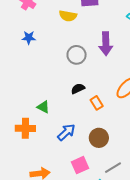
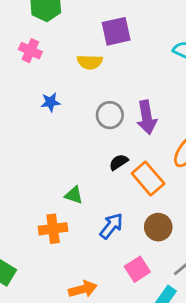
blue star: (29, 38) -> (50, 102), moved
purple arrow: (106, 44) -> (147, 117), moved
orange rectangle: (97, 103) -> (148, 179), size x1.6

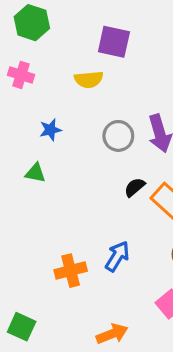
purple square: (116, 31) -> (114, 42), turned 32
green triangle: (74, 195) -> (35, 173), moved
blue arrow: (111, 226) -> (117, 256), moved

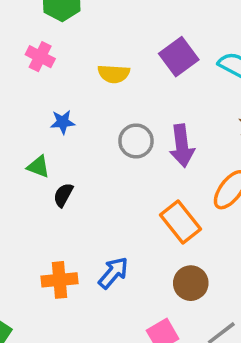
purple square: (114, 42) -> (179, 57), moved, turned 32
black semicircle: (135, 187) -> (63, 195), moved, turned -30

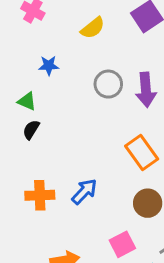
yellow semicircle: (114, 74) -> (93, 28), turned -45
black semicircle: (63, 195) -> (31, 130), moved

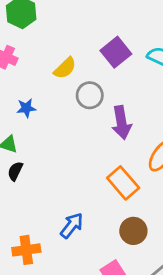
gray circle: (108, 84) -> (90, 95), moved
orange cross: (40, 195) -> (26, 250), moved

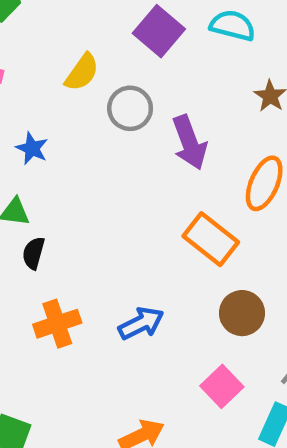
blue star: (26, 108) -> (32, 148), turned -30
blue arrow: (72, 226) -> (141, 323), turned 36
orange cross: (26, 250) -> (57, 324), moved

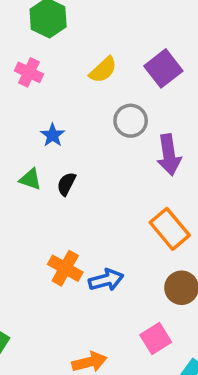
yellow semicircle: (82, 72) -> (103, 70), moved
black semicircle: (34, 253) -> (66, 184), moved
orange cross: (57, 324) -> (65, 268), moved, turned 36

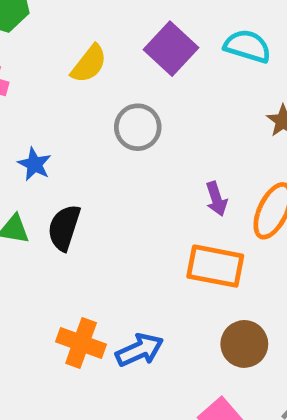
purple arrow: (169, 155) -> (216, 199), moved, size x0.6
black semicircle: (66, 184) -> (64, 228), size x1.4
orange rectangle: (170, 229) -> (215, 266), turned -30

